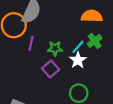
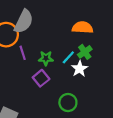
purple line: (31, 43) -> (23, 53), turned -32
white star: (78, 60) -> (79, 69), moved

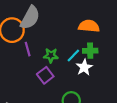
green cross: (85, 52) -> (90, 51), turned 32

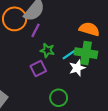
purple line: (28, 49) -> (36, 30), moved, turned 32
green cross: (90, 51) -> (86, 53), size x1.5

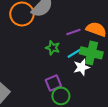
purple line: (36, 30) -> (73, 32), moved, turned 40
purple square: (38, 68) -> (53, 83), moved

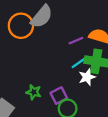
green star: (53, 48) -> (34, 92), moved

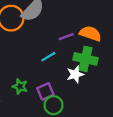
cyan line: (78, 63) -> (48, 57), moved

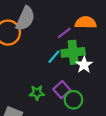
green cross: (85, 59) -> (73, 52), moved

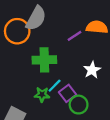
green cross: (73, 52) -> (44, 60), moved
cyan line: (54, 57) -> (55, 86), moved

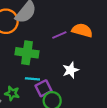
cyan line: (55, 86) -> (32, 79), turned 40
green star: (42, 95) -> (12, 93), moved

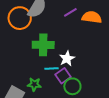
purple line: (59, 35) -> (70, 12), moved
white star: (71, 70) -> (67, 59), moved

